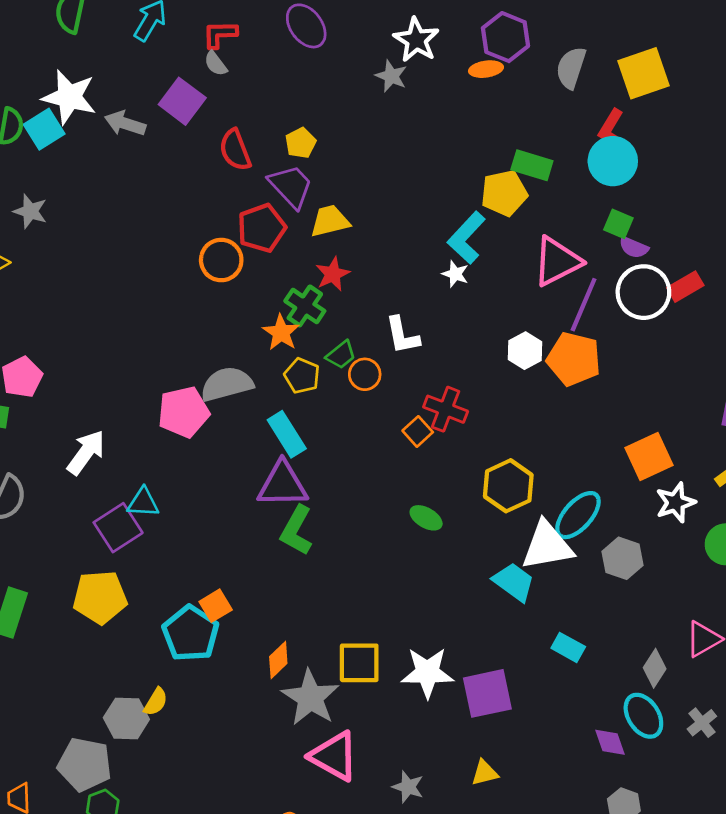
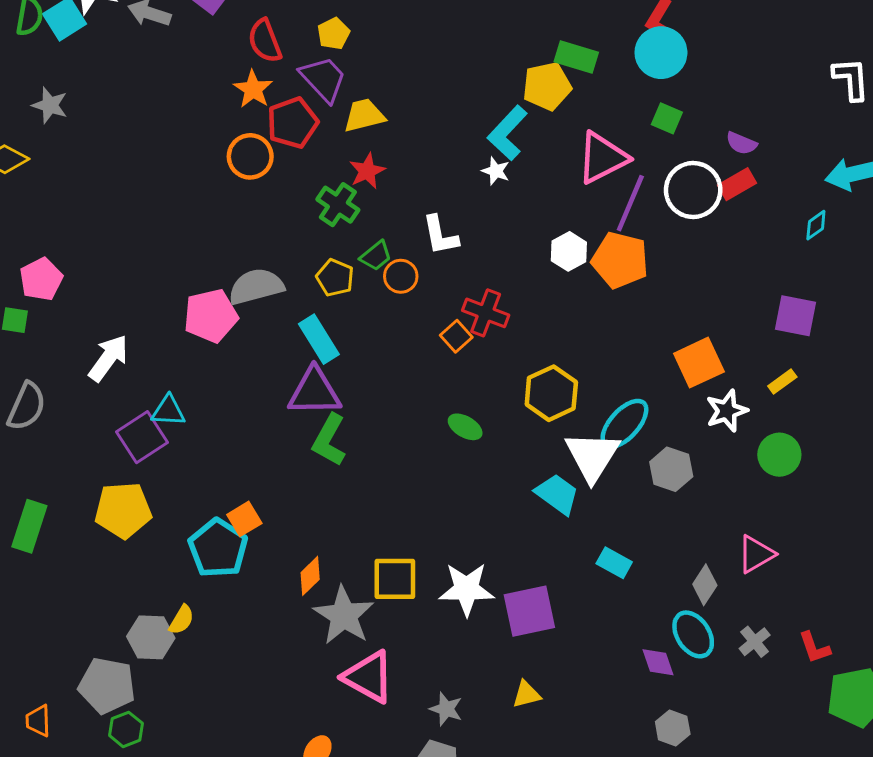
purple semicircle: (634, 247) -> (741, 143), moved
orange star: (281, 332) -> (253, 89), moved
white triangle: (547, 546) -> (592, 456), turned -48

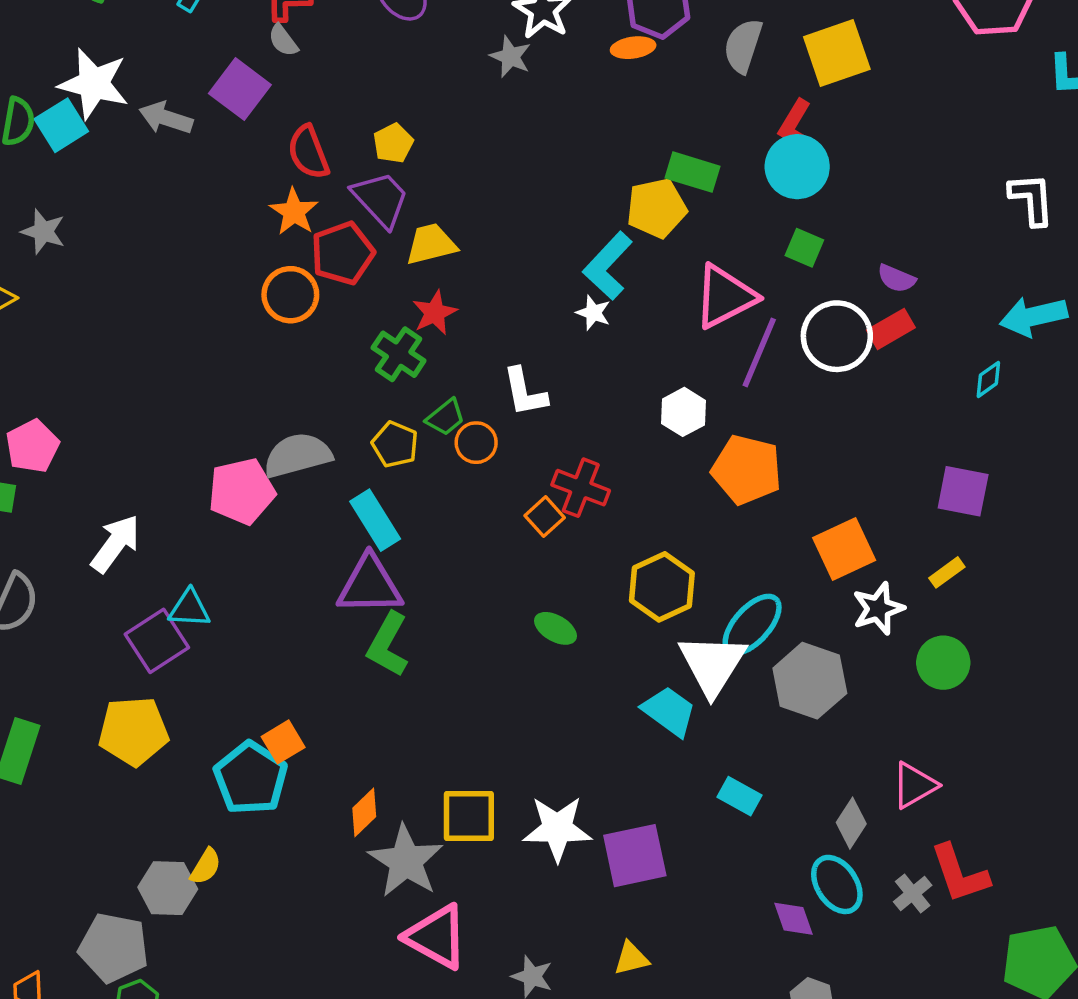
orange pentagon: (620, 260) -> (747, 470), moved
gray hexagon: (671, 469) -> (810, 681), size x1.4
red L-shape: (814, 648) -> (959, 874), moved, size x1.5

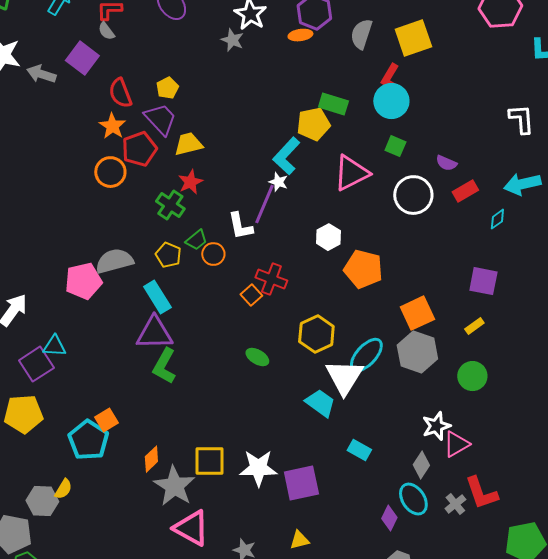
red rectangle: (891, 329) -> (465, 191), moved
purple line: (759, 352) -> (264, 204), moved
white star: (878, 609) -> (436, 426), moved
gray hexagon: (810, 681) -> (417, 352), moved
purple diamond: (794, 919) -> (389, 518), turned 45

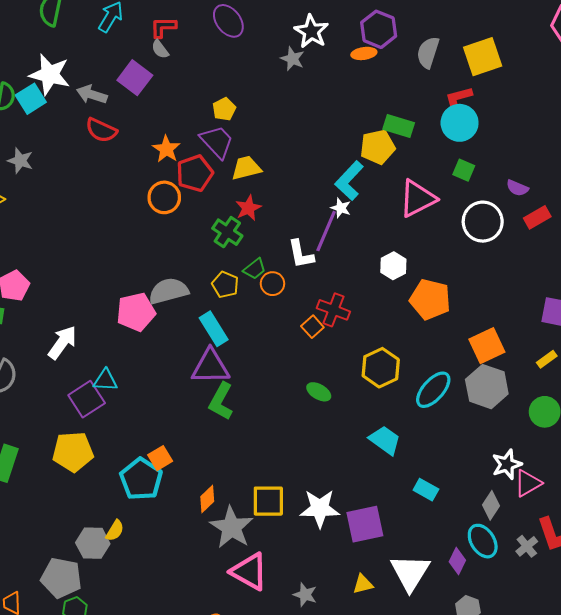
red L-shape: (390, 78) -> (458, 99), turned 44
red semicircle: (120, 93) -> (101, 130), moved, turned -44
white triangle: (344, 377) -> (410, 573), moved

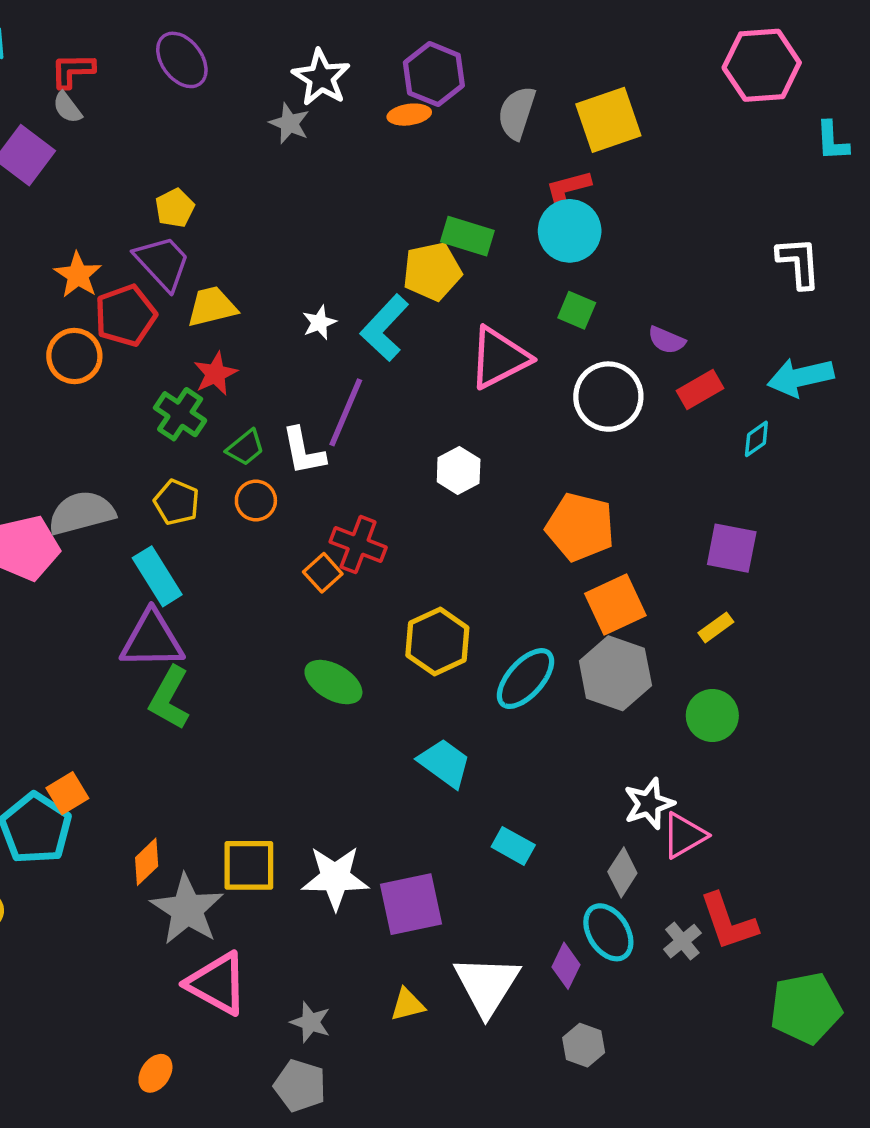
white star: (341, 208) -> (319, 323), moved, turned 30
green trapezoid: (255, 269) -> (245, 448), moved
orange pentagon: (430, 299) -> (580, 527), moved
green ellipse: (319, 392) -> (333, 682), size x1.4

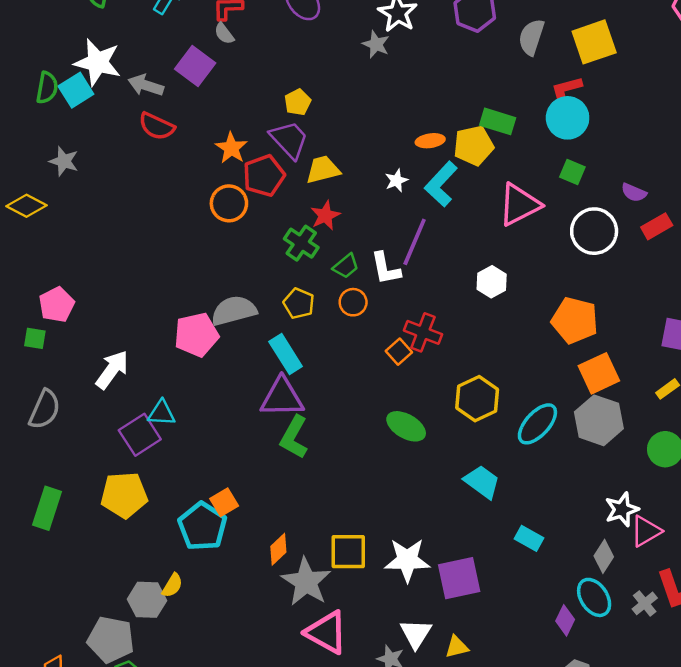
orange ellipse: (409, 115) -> (430, 141), moved
white triangle: (487, 985) -> (416, 634), moved, size x0.7

